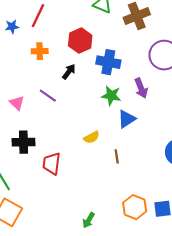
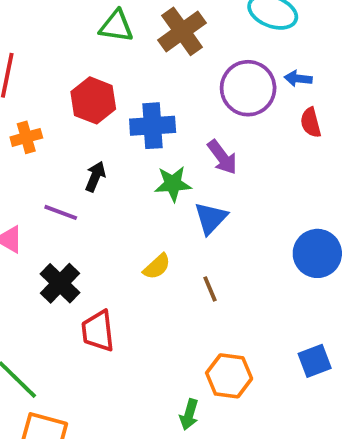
black arrow: (69, 72) -> (95, 177), moved
black cross: (23, 142) -> (60, 283), moved, turned -30
orange hexagon: (135, 207) -> (229, 376), moved

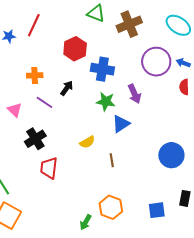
orange cross: (26, 137) -> (35, 75), moved

